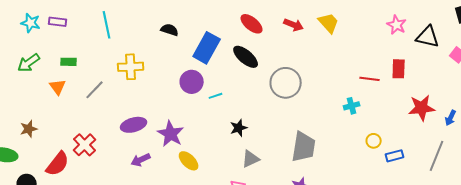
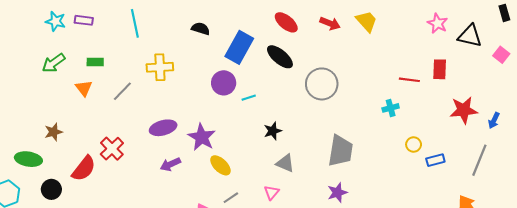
gray triangle: (251, 159) -> (285, 163), turned 48

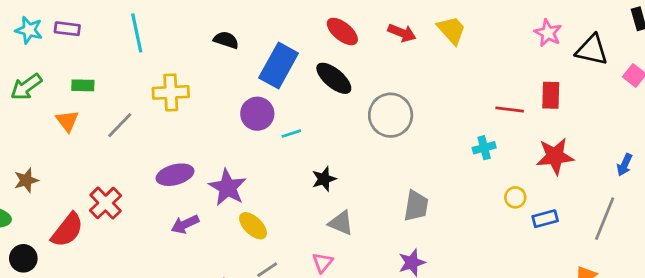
red star: (464, 110) -> (555, 156), moved
gray trapezoid: (340, 151) -> (416, 206), size x0.7

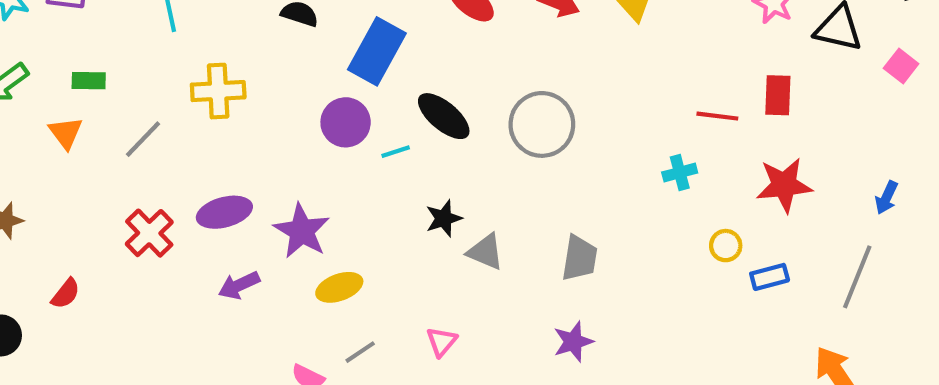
black ellipse: (334, 78) -> (444, 116), moved
red cross: (106, 203) -> (149, 233), moved
gray triangle: (341, 223) -> (485, 252), moved
yellow ellipse: (253, 226) -> (339, 287), turned -64
red semicircle: (67, 230) -> (66, 294), size x0.6

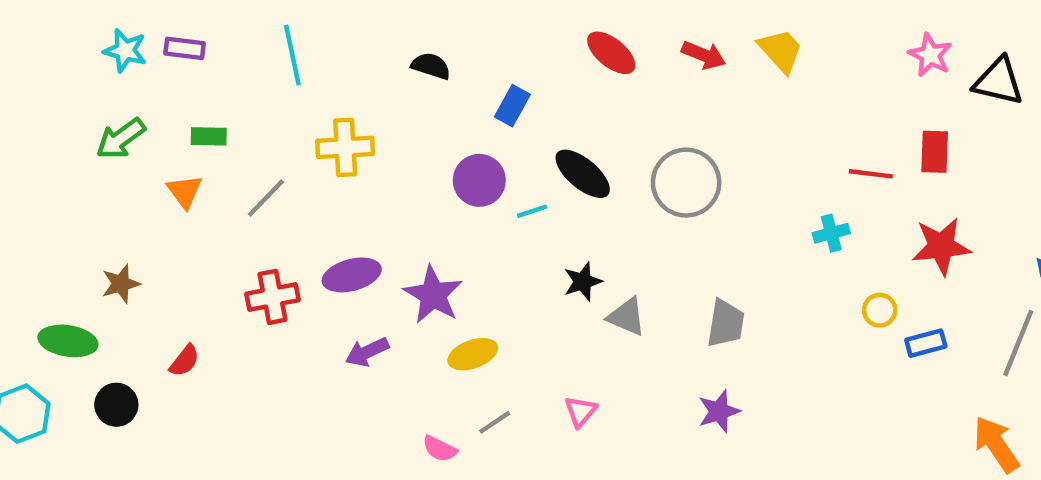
blue rectangle: (377, 51) -> (512, 106), size x0.6
red cross: (149, 233) -> (273, 297), turned 33

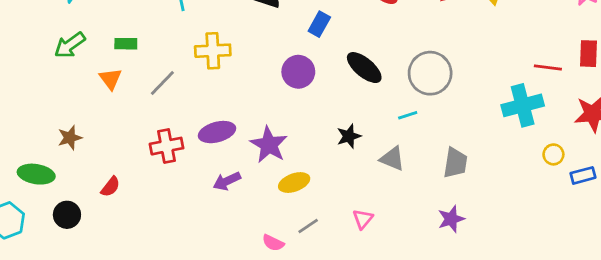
cyan line: (532, 211) -> (408, 115), moved
cyan cross: (831, 233) -> (523, 105), size x1.8
black star: (583, 282) -> (349, 136), moved

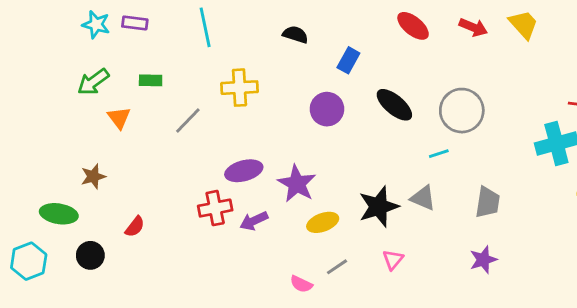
orange triangle: (110, 79) -> (119, 118), moved
black star: (349, 136) -> (379, 207), moved, size x1.6
red cross: (167, 146) -> (215, 208), moved

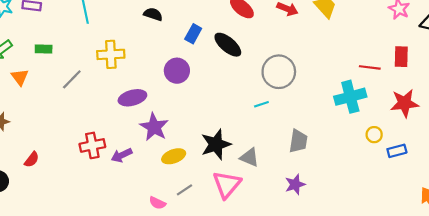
black ellipse: (394, 105) -> (228, 45), moved
purple ellipse: (244, 171) -> (132, 98), moved
gray triangle: (423, 198) -> (250, 157), moved
pink triangle: (393, 260) -> (227, 184), size x1.8

